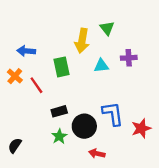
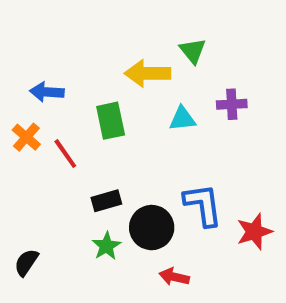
yellow arrow: (82, 41) -> (148, 73), turned 80

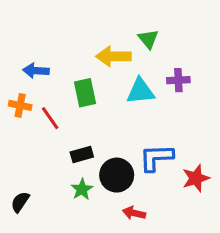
cyan triangle: (182, 119) -> (140, 91), size x1.4
orange cross: (26, 137) -> (20, 105), turned -30
blue L-shape: (203, 205) -> (156, 158), turned -84

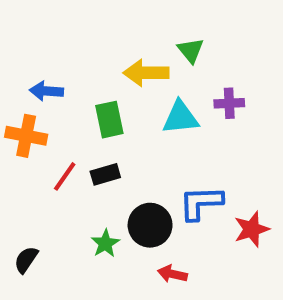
orange cross: (20, 105) -> (26, 136), size x1.4
red line: (50, 118) -> (65, 176), moved, turned 70
black rectangle: (82, 154) -> (105, 174), moved

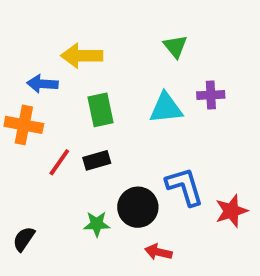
yellow arrow: (146, 73) -> (82, 56), moved
blue L-shape: (201, 203) -> (185, 187), turned 75
green star: (105, 243) -> (97, 224), turned 30

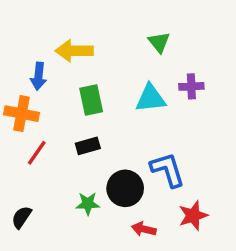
blue arrow: (42, 84) -> (39, 76), turned -88
red line: (59, 162) -> (37, 153), moved
red star: (231, 211) -> (193, 216), moved

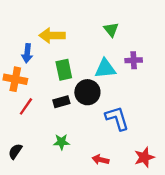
black circle: (125, 188) -> (87, 92), moved
red star: (193, 216) -> (144, 157), moved

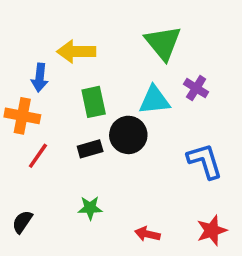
green triangle: (111, 30) -> (163, 43), size x1.6
purple cross: (134, 60) -> (196, 88), turned 35
blue L-shape: (117, 118) -> (205, 161), moved

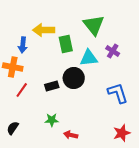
green rectangle: (94, 102) -> (66, 44), moved
red arrow: (147, 234) -> (71, 135), moved

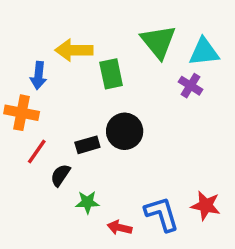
cyan triangle: (89, 58) -> (204, 52), moved
blue L-shape: (118, 93) -> (162, 214), moved
black semicircle: (13, 128) -> (60, 175), moved
red star: (122, 133) -> (206, 206), moved, turned 30

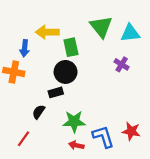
purple cross: (190, 86) -> (122, 64), moved
black circle: (125, 131) -> (66, 72), moved
red line: (37, 152) -> (23, 139), moved
green star: (87, 202) -> (74, 122), moved, size x1.5

